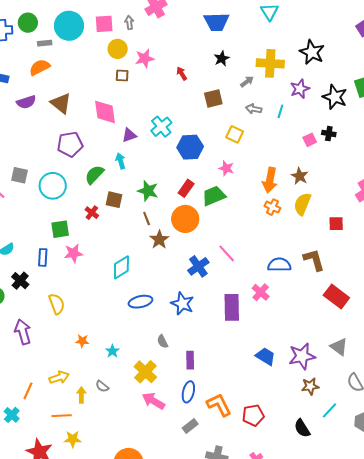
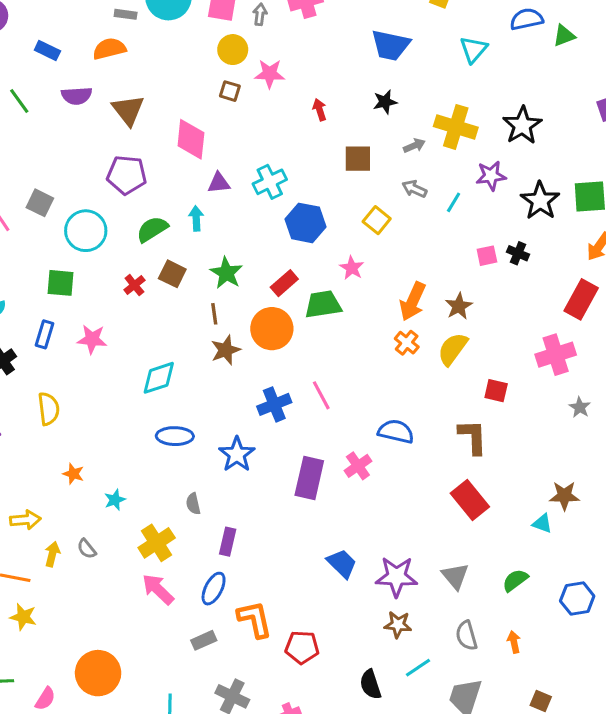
green square: (60, 229) -> (60, 283), moved
brown L-shape: (314, 260) -> (473, 437), moved

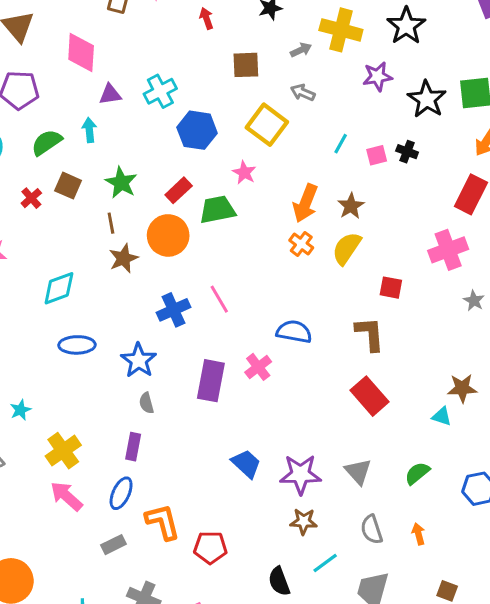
cyan line: (454, 202) -> (341, 144), moved
yellow square: (377, 220) -> (267, 125), size x1.5
gray semicircle: (193, 504) -> (146, 403), moved

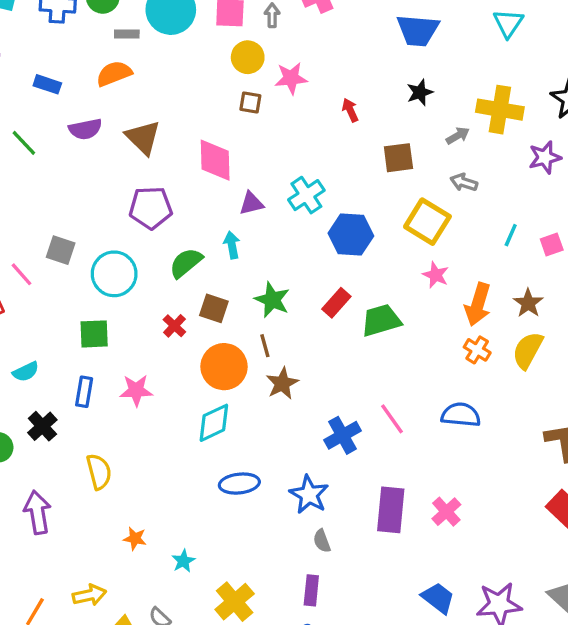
pink star: (244, 173) -> (436, 275), moved
orange circle: (168, 235) -> (224, 367), moved
blue semicircle: (294, 332) -> (461, 415), moved
pink cross: (258, 367) -> (446, 512), moved

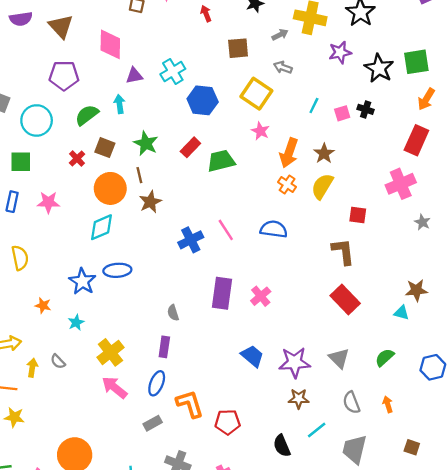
blue star: (309, 495) -> (82, 281), moved

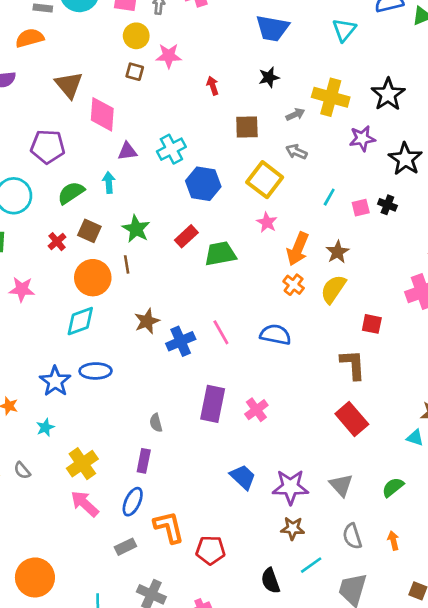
brown triangle: (61, 26) -> (69, 85), moved
brown star: (150, 202) -> (147, 321), moved

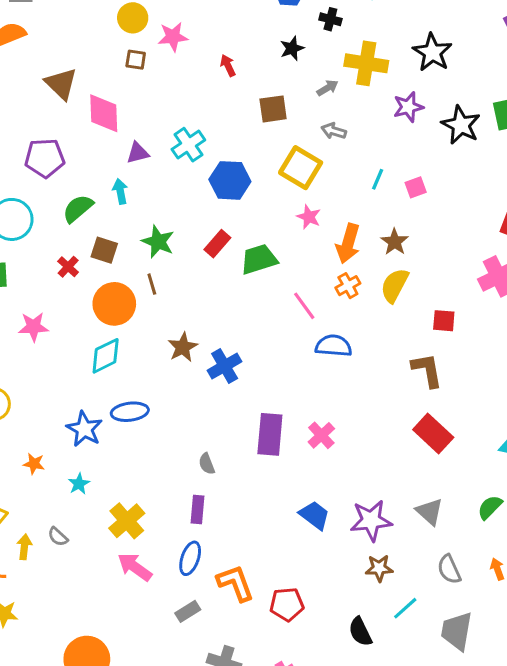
black cross: (387, 205) -> (330, 19), moved
orange cross: (294, 285) -> (348, 286), turned 30
pink line: (221, 332) -> (304, 306), moved

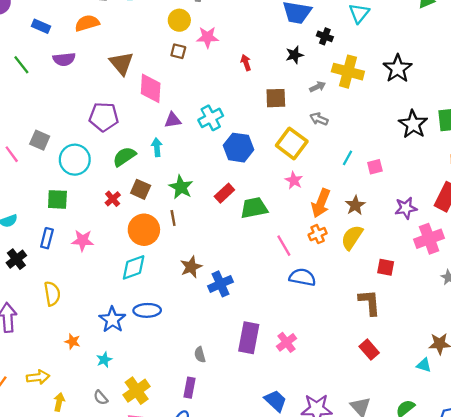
purple star: (408, 107) -> (406, 208), moved
red rectangle: (433, 434) -> (369, 350), size x0.7
gray semicircle: (58, 537) -> (101, 398), moved

